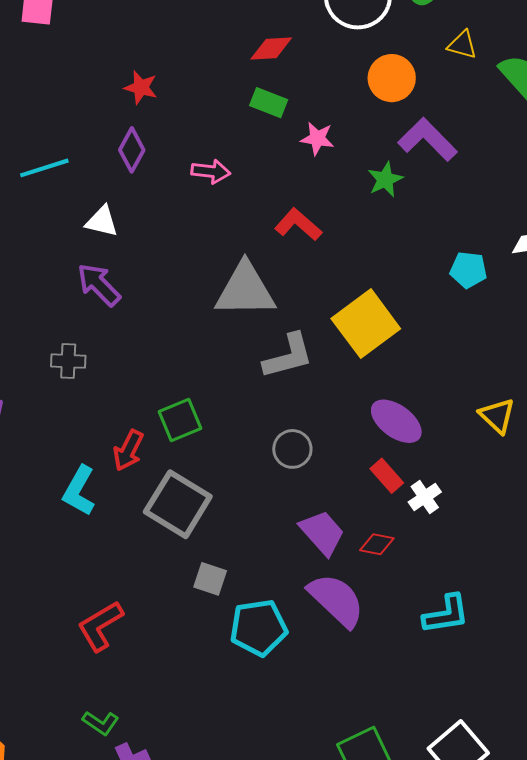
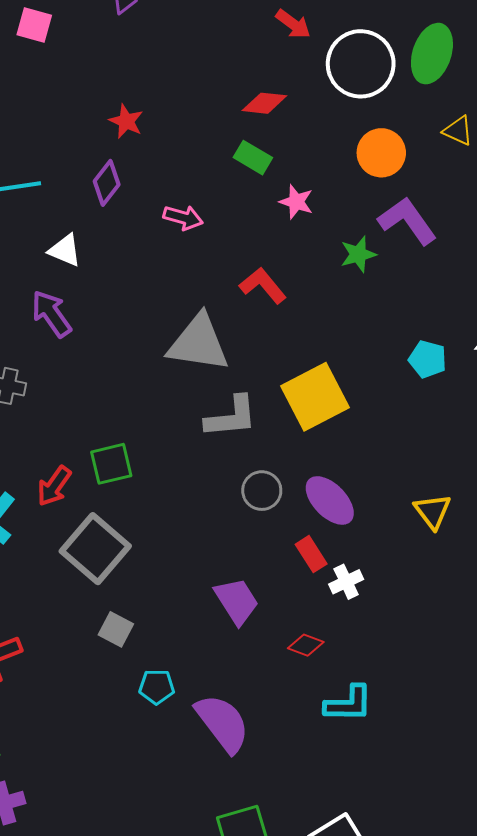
gray circle: (292, 449) -> (262, 491), moved
red diamond: (377, 544) -> (306, 645), moved
purple semicircle: (336, 600) -> (223, 723), moved
cyan pentagon: (258, 628) -> (157, 687), size x0.6

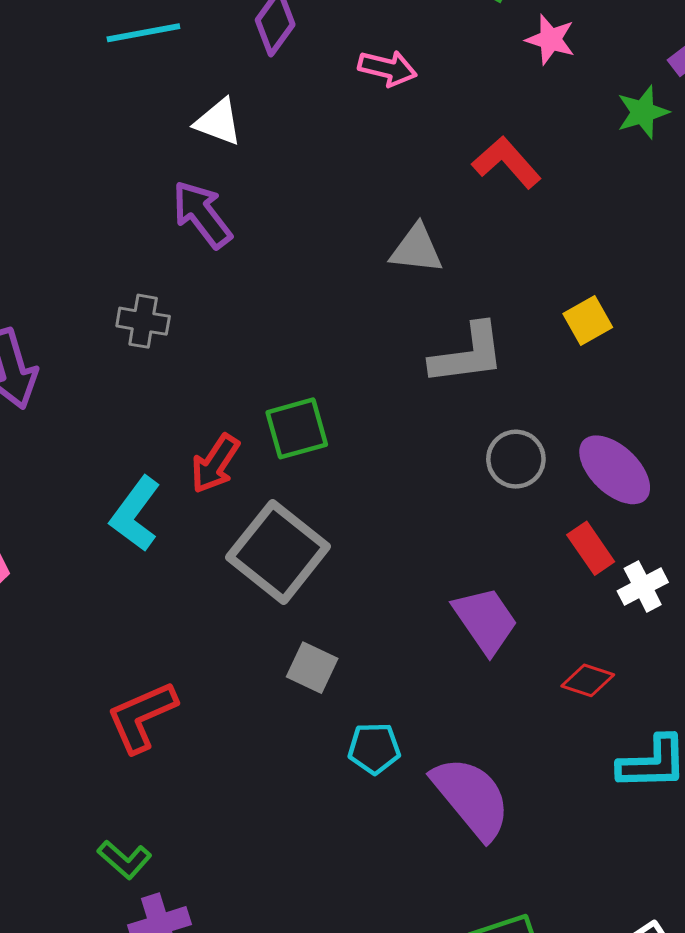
gray triangle: (198, 343) -> (416, 249), size x0.6
yellow square: (315, 397) -> (588, 320), size x0.5

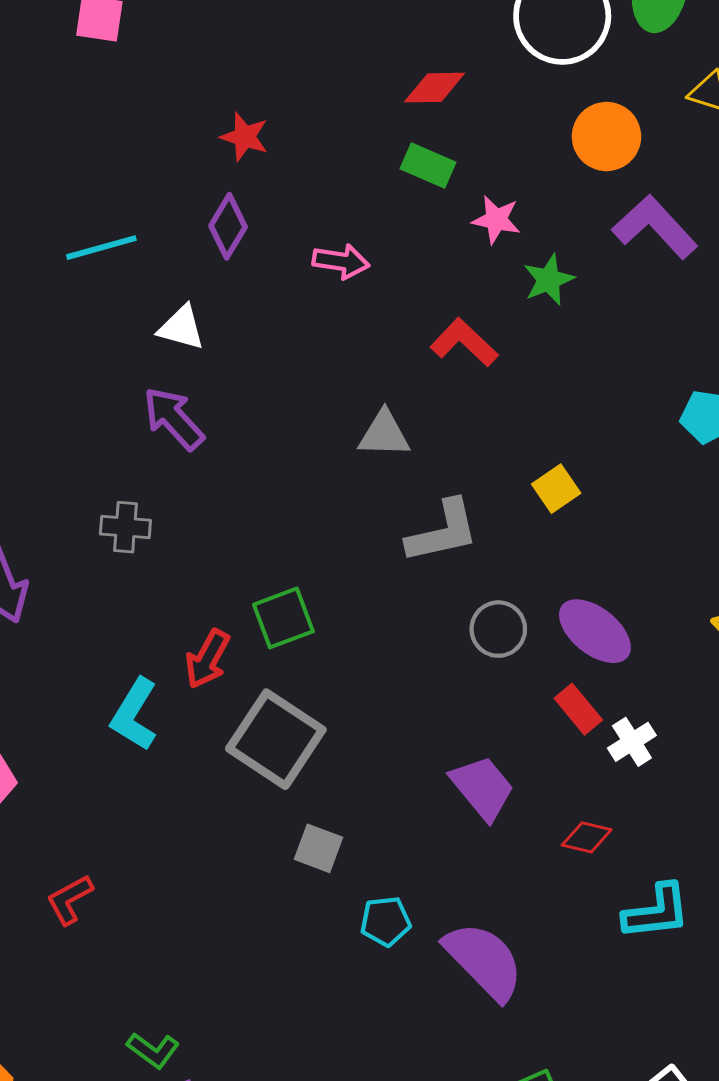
green star: (643, 112) -> (549, 280), moved
red L-shape: (142, 717) -> (70, 900), moved, size x0.7

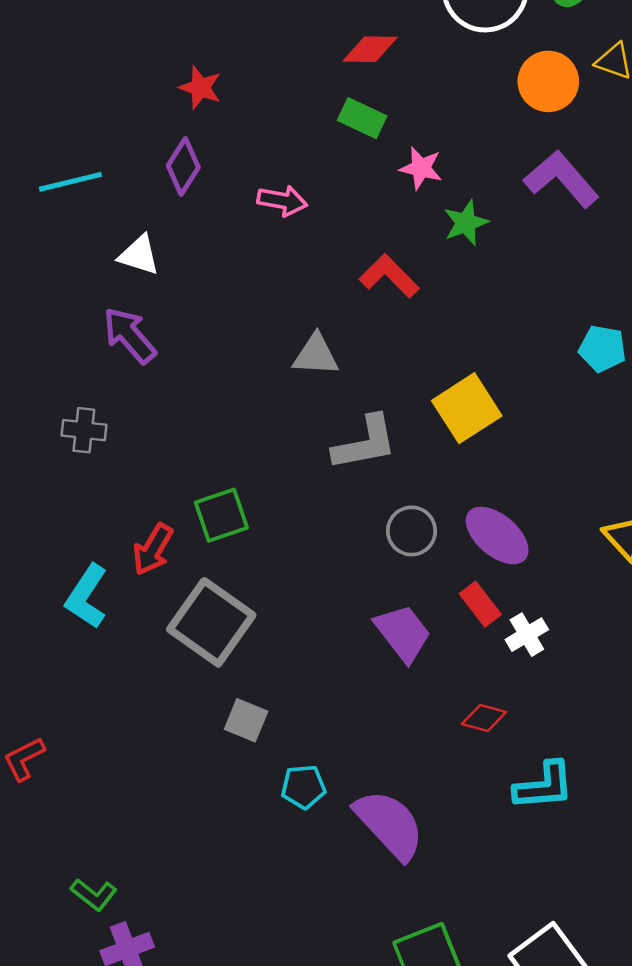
orange circle: (606, 136) -> (548, 81), moved
yellow square: (556, 489) -> (467, 408), size x1.6
purple trapezoid: (482, 788) -> (403, 633), moved

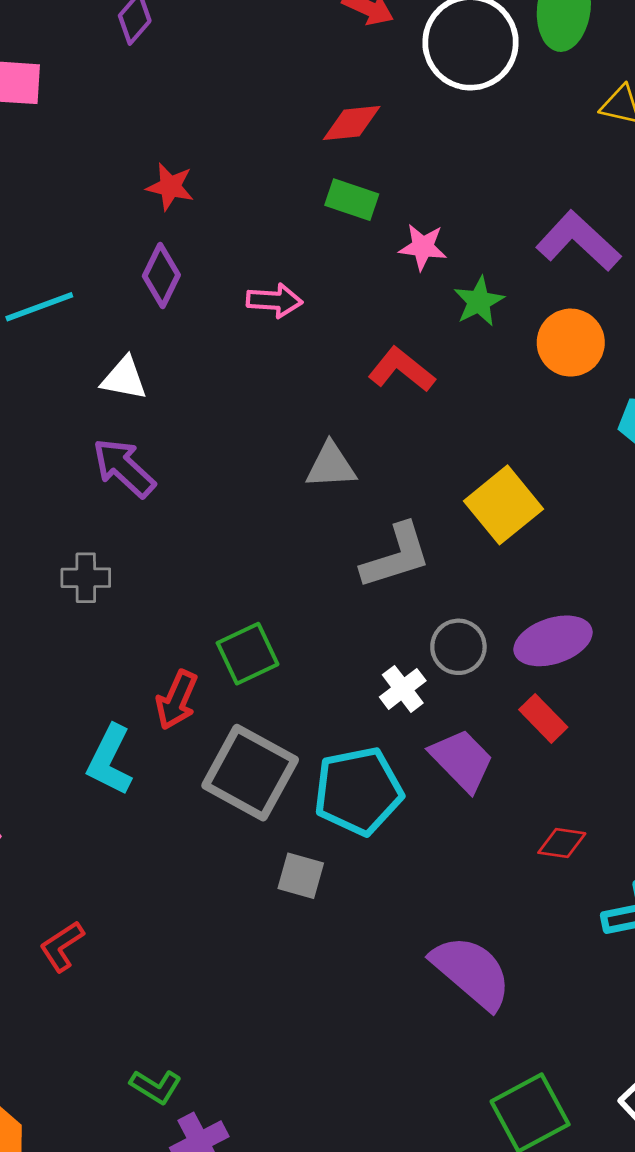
orange circle: (548, 81) -> (571, 343), moved
purple ellipse: (497, 535) -> (553, 641), turned -52
white cross: (527, 635) -> (403, 689), moved
cyan pentagon: (303, 787) -> (358, 791), moved, size x1.8

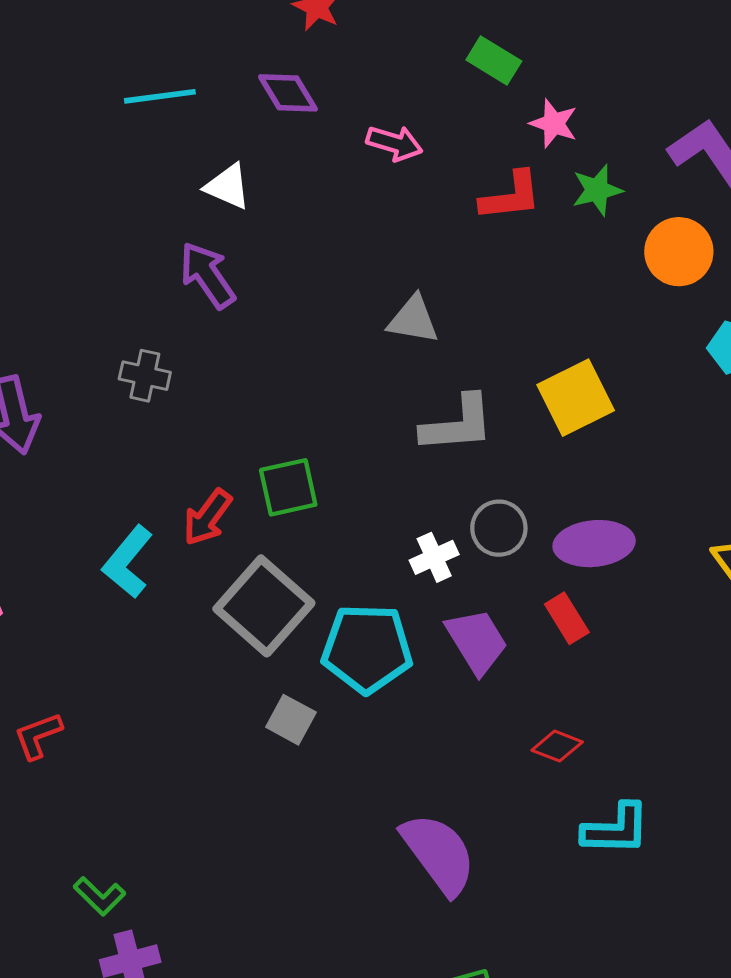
purple diamond: (161, 276) -> (288, 93), turned -70
red L-shape: (401, 370) -> (511, 196), moved, turned 122

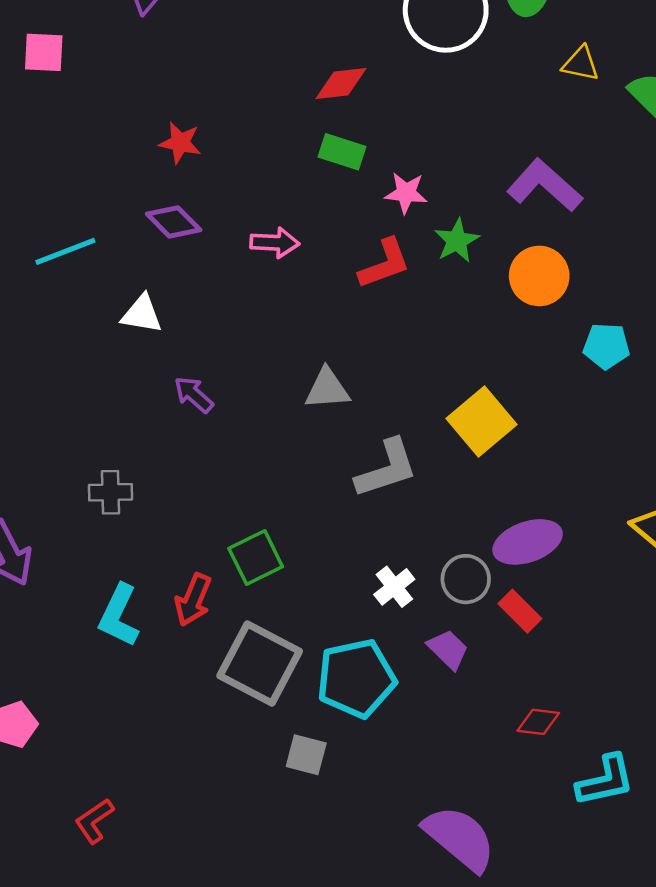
purple arrow: (207, 275) -> (194, 395), moved, size x0.7
gray circle: (499, 528) -> (466, 579), moved
cyan L-shape: (128, 562) -> (119, 615), moved
purple trapezoid: (477, 641) -> (448, 649), size x0.7

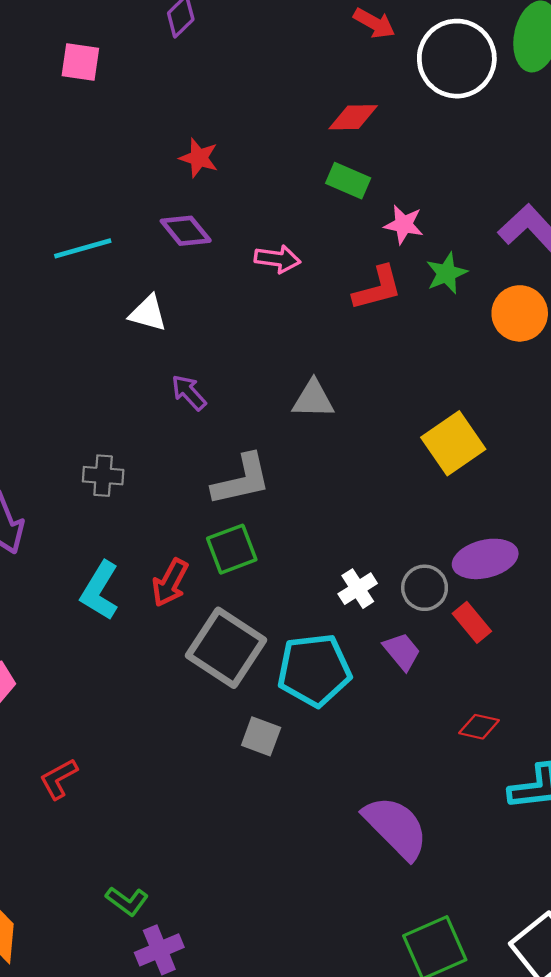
gray L-shape: (387, 469) -> (241, 480), moved

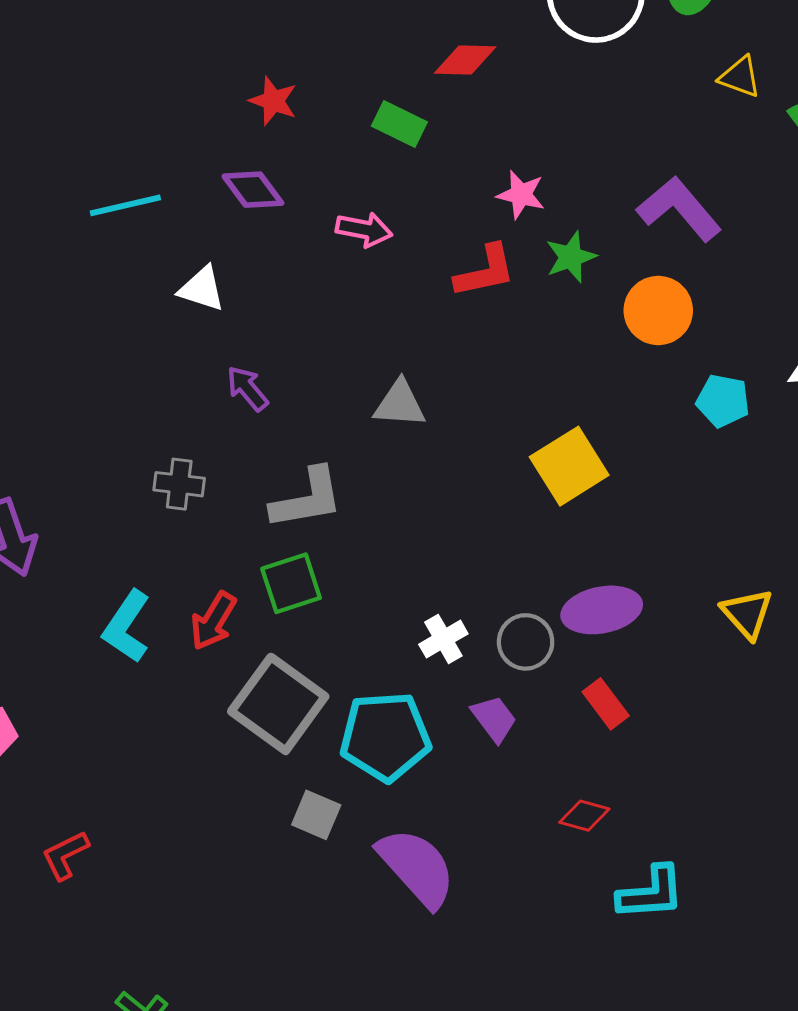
green rectangle: (348, 181) -> (399, 124), moved
gray cross: (103, 476) -> (179, 484), moved
red rectangle: (472, 622) -> (606, 704), moved
purple semicircle: (396, 827) -> (417, 867), moved

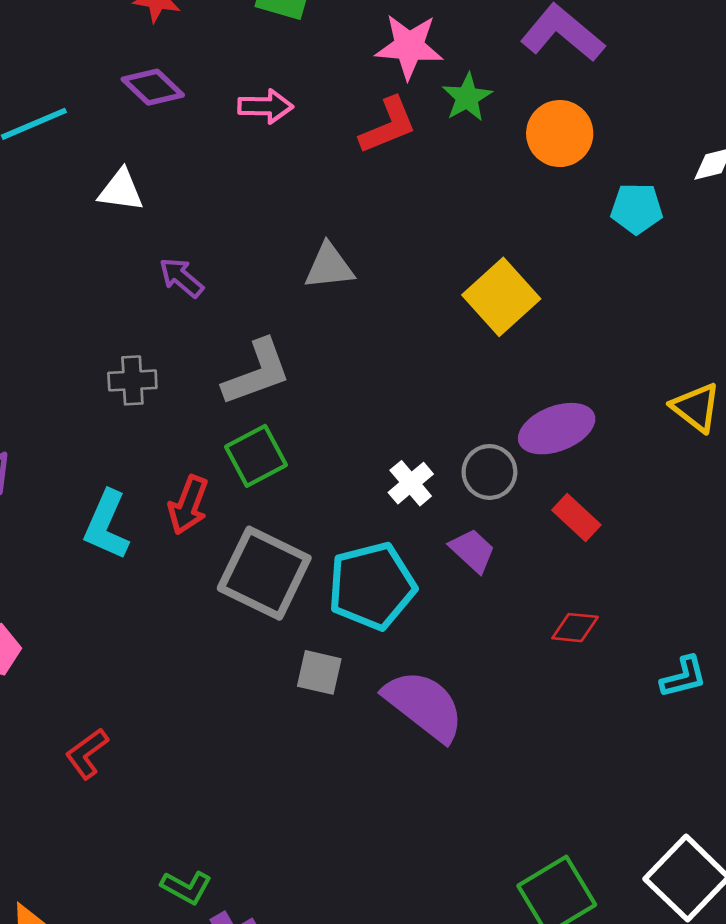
pink star: (521, 195) -> (409, 46), size x1.4
cyan L-shape: (651, 893) -> (684, 677), moved, size x0.7

